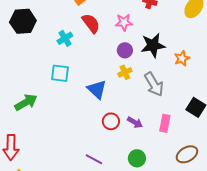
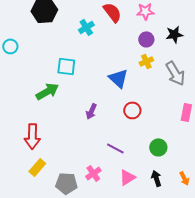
black star: (153, 45) -> (174, 34), size x0.7
cyan square: (60, 73) -> (66, 66), moved
purple arrow: (135, 122) -> (91, 111), moved, turned 84

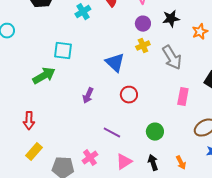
red arrow: (32, 136) -> (29, 121), size x0.7

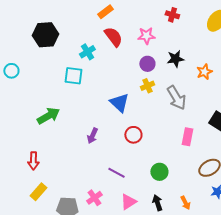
cyan square: (63, 51) -> (73, 76), moved

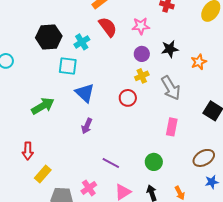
black hexagon: (45, 35) -> (49, 37), moved
blue triangle: (119, 103) -> (85, 93), moved
red circle: (133, 135) -> (128, 98), moved
pink rectangle: (187, 137) -> (172, 127), moved
yellow rectangle: (38, 192) -> (43, 174), moved

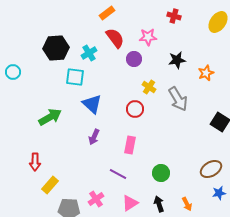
purple circle: (142, 54) -> (134, 59), moved
yellow cross: (142, 76) -> (149, 87), turned -32
pink rectangle: (172, 127) -> (130, 145), moved

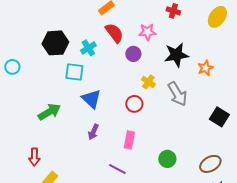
black star: (177, 60) -> (176, 55), size x1.4
green circle: (161, 173) -> (167, 159), moved

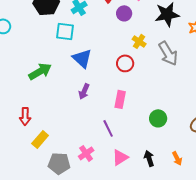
purple line: (117, 169) -> (108, 128), turned 36

